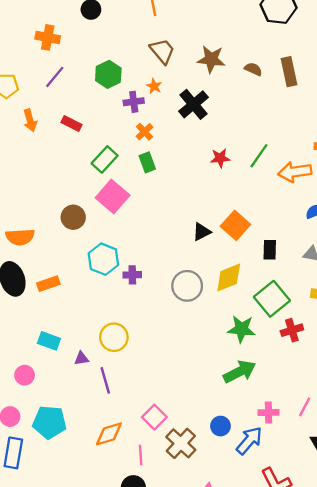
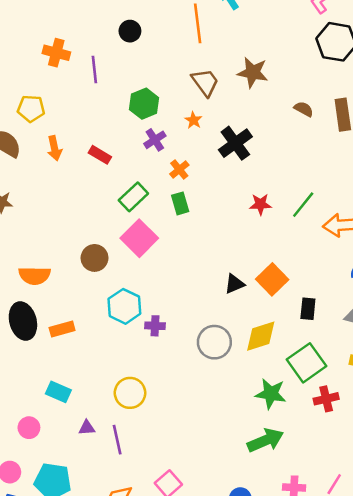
orange cross: (48, 37) -> (56, 53), moved
brown star: (211, 59) -> (253, 72), moved
purple line: (55, 77) -> (94, 70), moved, turned -50
purple cross: (134, 102) -> (155, 140), moved, turned -30
purple triangle: (81, 359) -> (87, 428), moved

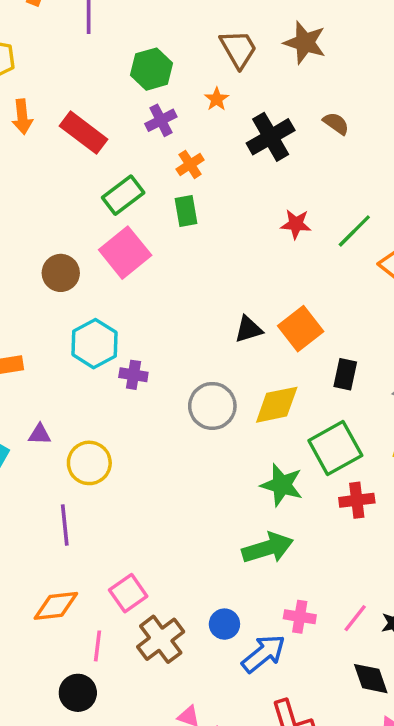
brown semicircle: (304, 109) -> (336, 123), moved
red rectangle: (100, 155) -> (83, 133), size x1.5
purple triangle: (87, 428) -> (40, 434), moved

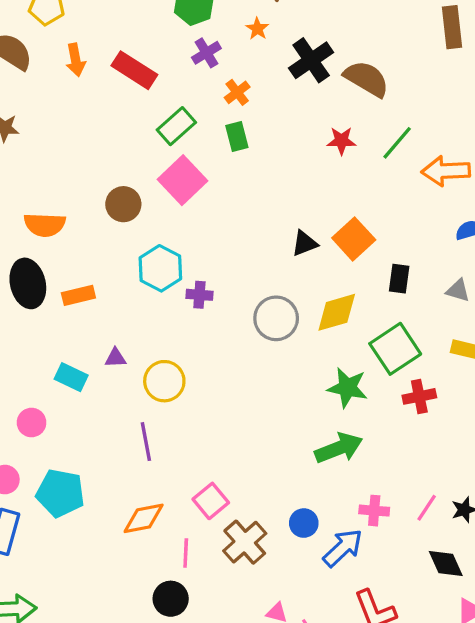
brown semicircle: (336, 123) -> (367, 79), moved, size x1.8

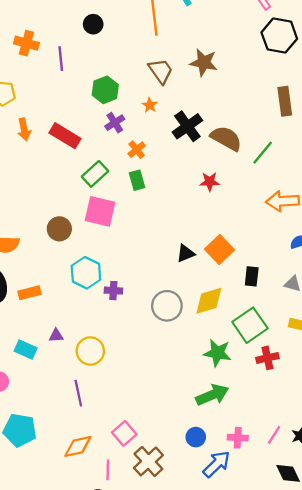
green line: (397, 143) -> (263, 153), moved
pink square: (182, 180) -> (100, 211), turned -32
blue circle: (304, 523) -> (196, 437), moved

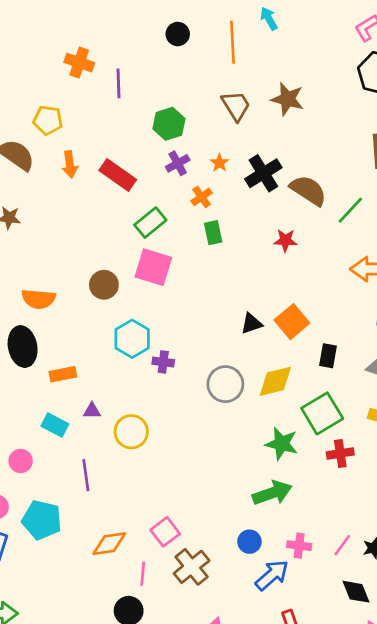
black circle: (93, 24) -> (178, 34), moved
orange star: (150, 105) -> (219, 163), moved
green rectangle: (137, 180) -> (213, 233), moved
orange rectangle: (29, 293) -> (63, 374), moved
purple line: (78, 393) -> (86, 475), moved

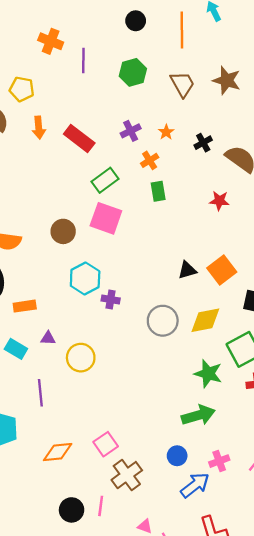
green hexagon: (169, 124) -> (133, 72), moved
black cross: (263, 173) -> (203, 143), size x0.6
pink cross: (299, 546) -> (219, 461), turned -30
pink line: (143, 574) -> (101, 506), moved

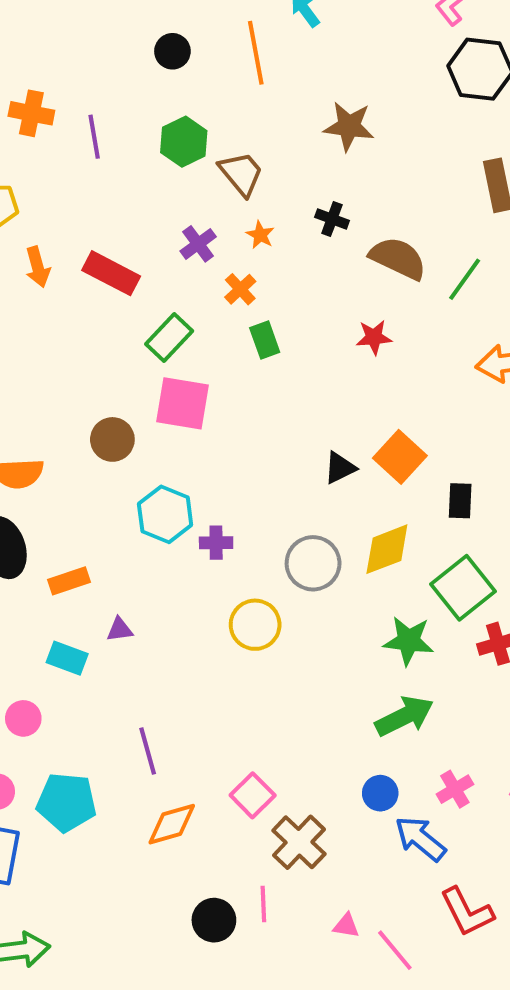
brown trapezoid: (182, 84) -> (241, 174), moved
black cross: (203, 143) -> (332, 219), moved, turned -30
yellow circle: (81, 358) -> (255, 625), moved
purple line: (40, 393) -> (148, 751), moved
blue arrow: (195, 485) -> (420, 839), turned -92

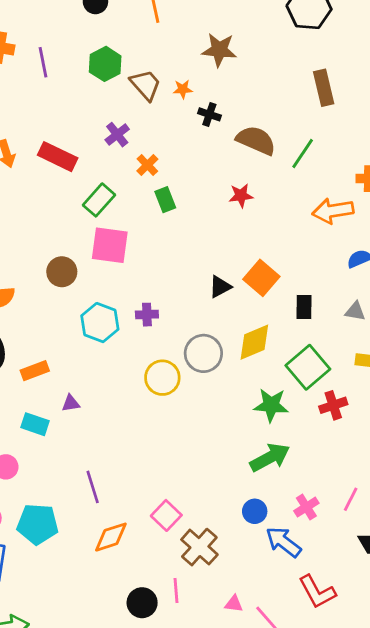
orange star: (260, 235) -> (183, 89), moved, turned -30
purple cross: (216, 543) -> (147, 315), moved
yellow circle: (255, 625) -> (162, 378), moved

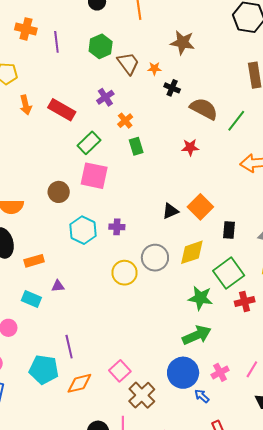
blue circle: (255, 511) -> (183, 373), size x1.8
cyan pentagon: (38, 524) -> (44, 370), moved
blue arrow: (283, 542) -> (202, 396), size x0.6

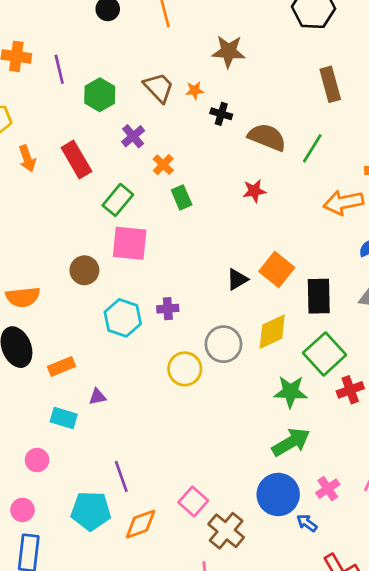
green hexagon: (101, 46) -> (100, 95), moved
red rectangle: (62, 110) -> (76, 160), turned 36
black rectangle: (229, 230) -> (319, 296), size x1.5

